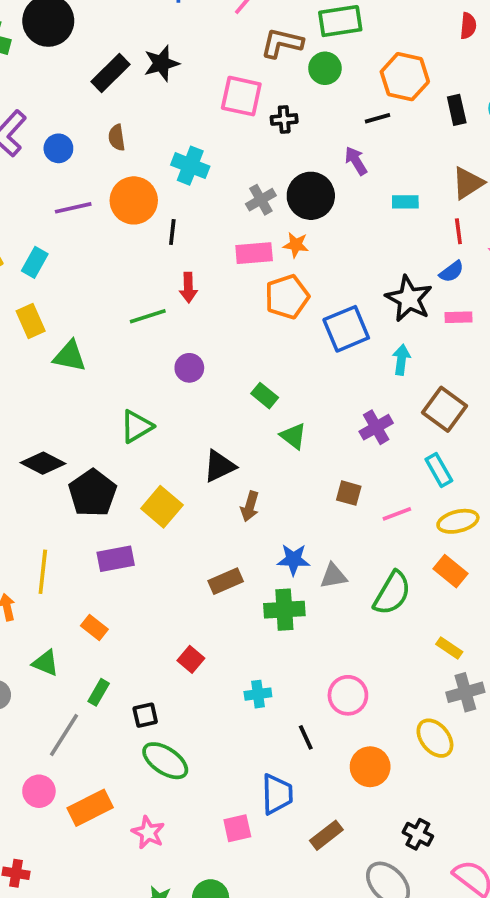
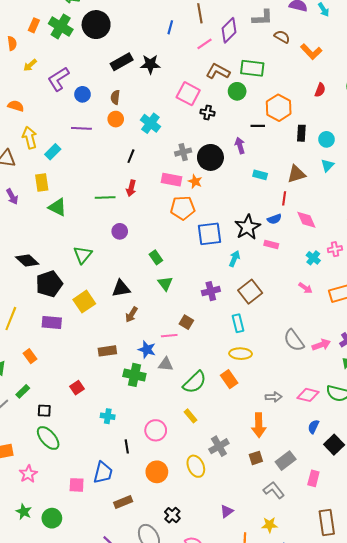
orange circle: (134, 200) -> (116, 119), moved, size x0.6
green triangle: (137, 426) -> (83, 255), turned -36
pink line: (397, 514) -> (169, 336), moved
yellow rectangle: (449, 648) -> (191, 416), moved
gray cross: (465, 692) -> (219, 446), turned -30

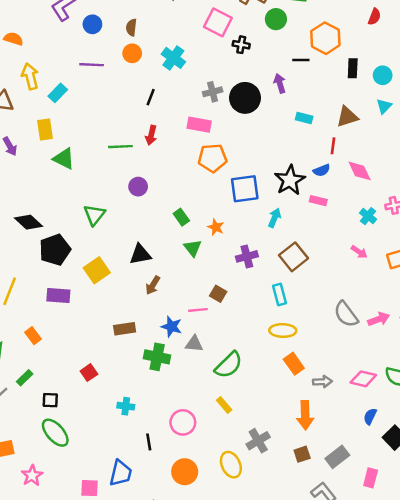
orange star: (195, 181) -> (216, 227), moved
orange rectangle: (229, 379) -> (294, 364), moved

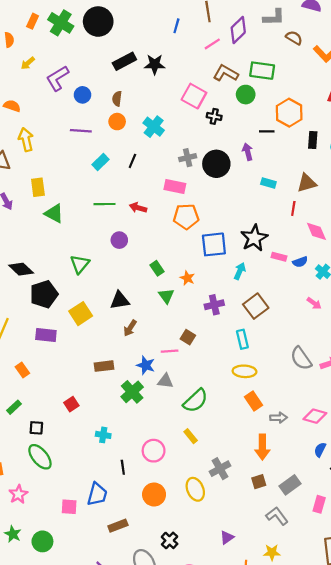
cyan rectangle: (58, 93) -> (101, 162), moved
red arrow: (151, 135) -> (138, 208), moved, turned 91
blue semicircle: (322, 170) -> (300, 262), moved
green cross: (157, 357) -> (132, 392), turned 35

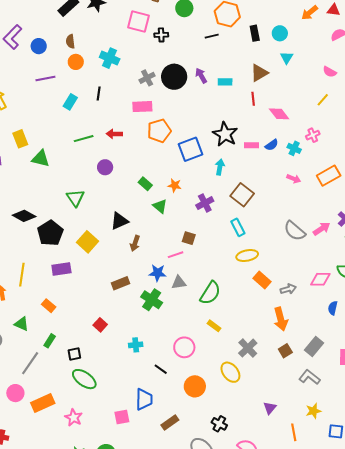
purple arrow: (248, 152) -> (201, 76), moved
black line: (123, 467) -> (161, 369), turned -32

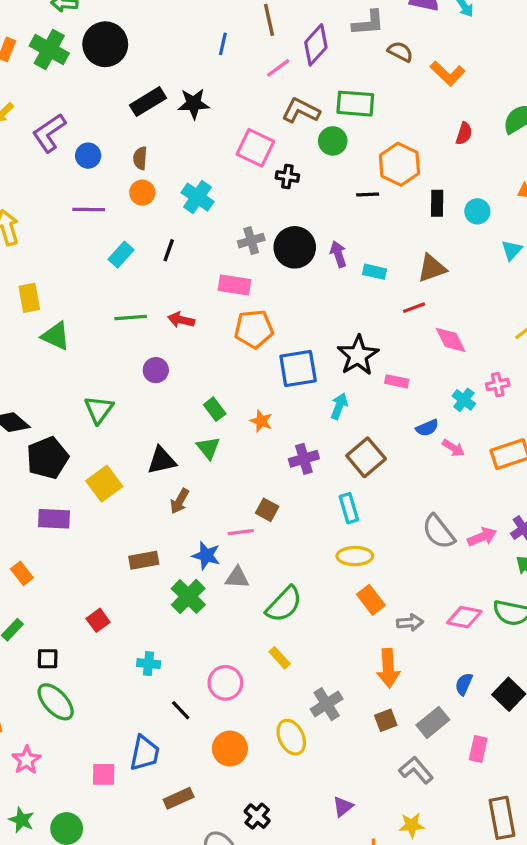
cyan triangle: (287, 58) -> (512, 250), moved
red line: (253, 99) -> (414, 308), turned 64
blue semicircle: (272, 145) -> (427, 428), moved
green triangle: (160, 206) -> (208, 448), moved
blue semicircle: (333, 308) -> (464, 684), moved

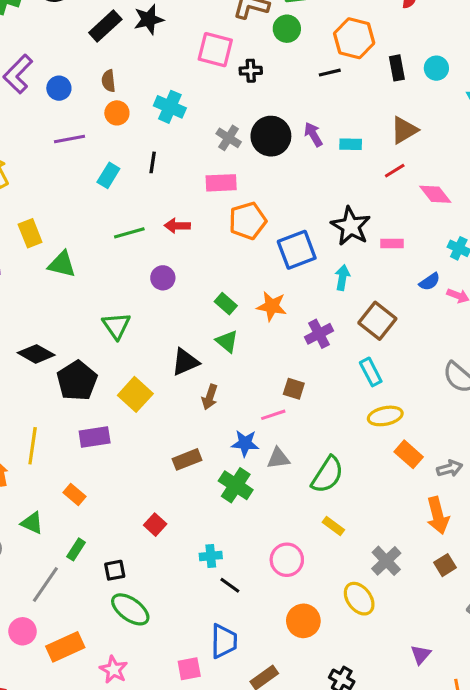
gray cross: (251, 241) -> (229, 138), turned -30
orange star: (261, 421) -> (272, 306), size x1.4
black line: (181, 710) -> (230, 585), moved

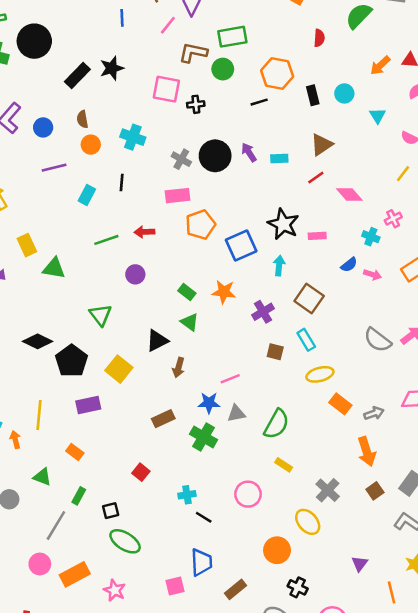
brown square: (294, 389) -> (275, 352), moved
orange circle: (303, 621) -> (277, 550), moved

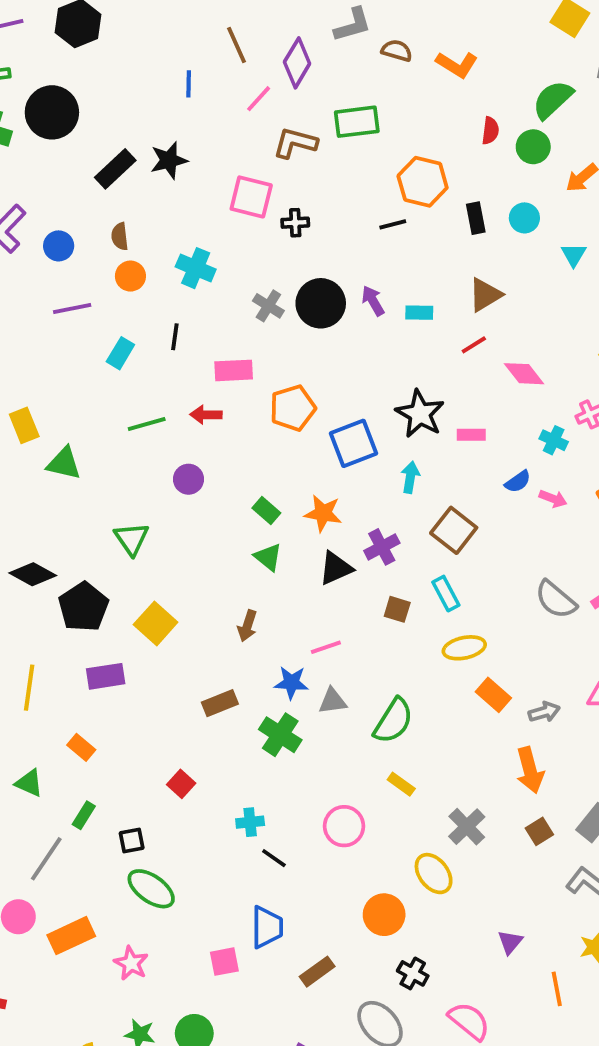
green circle: (223, 69) -> (533, 147), moved
pink rectangle: (178, 196) -> (234, 370), moved
black triangle: (157, 341) -> (336, 568), moved

